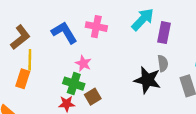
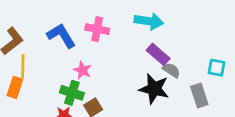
cyan arrow: (143, 19) -> (149, 21), turned 55
purple rectangle: (164, 33) -> (158, 54), moved, turned -60
gray semicircle: (163, 63) -> (171, 70), turned -49

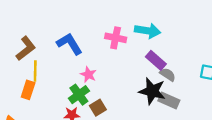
pink cross: (97, 29) -> (116, 38), moved
green cross: (72, 93) -> (79, 95), turned 36
gray rectangle: (199, 95) -> (169, 101), moved, turned -48

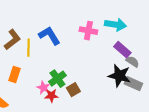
yellow line: (35, 71) -> (28, 48), moved
pink star: (88, 75) -> (43, 88), moved

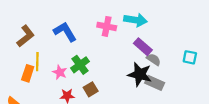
yellow line: (28, 48) -> (37, 62), moved
green cross: (57, 79) -> (80, 65), moved
pink star: (43, 88) -> (60, 72), moved

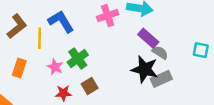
pink cross: (107, 26) -> (108, 16), turned -30
yellow line: (37, 62) -> (40, 38), moved
gray rectangle: (155, 83) -> (161, 79), turned -48

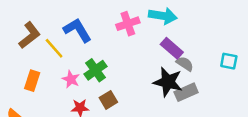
yellow line: (40, 38) -> (54, 48), turned -42

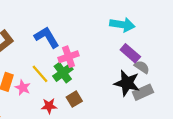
pink cross: (128, 24) -> (69, 57), moved
yellow line: (54, 48) -> (40, 74), moved
pink star: (71, 79) -> (23, 88), moved

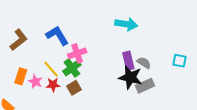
purple rectangle: (130, 53) -> (128, 61), moved, turned 36
brown square: (74, 99) -> (74, 88), moved
red star: (49, 106) -> (53, 85), moved

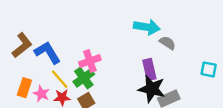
blue L-shape: (57, 36) -> (47, 53), moved
gray semicircle: (144, 63) -> (167, 43), moved

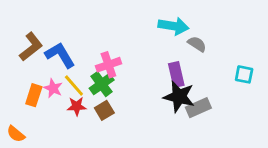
pink star: (41, 94) -> (53, 88), moved

